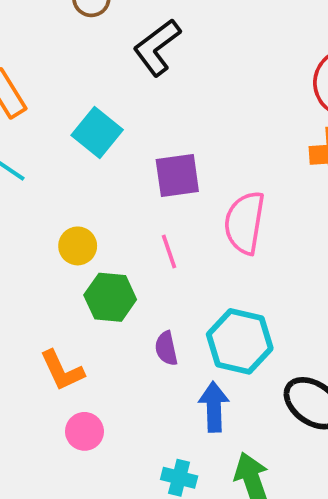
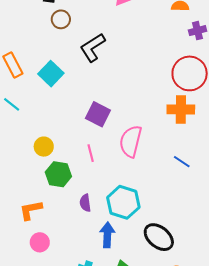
cyan square: (97, 132) -> (51, 74), moved
purple square: (177, 175) -> (98, 114), turned 30
orange L-shape: (62, 370) -> (31, 210), turned 100

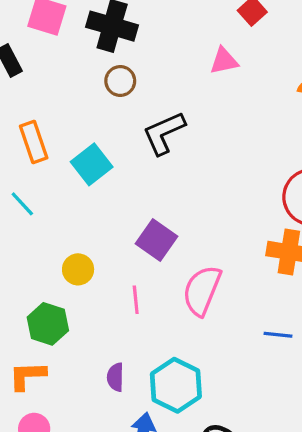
yellow circle: (44, 147) -> (78, 269), moved
blue line: (182, 162) -> (278, 335), turned -36
green hexagon: (58, 174) -> (48, 324), moved

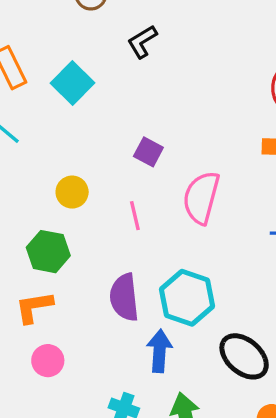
black L-shape: (164, 133) -> (142, 42), size x0.7
purple square: (157, 240) -> (148, 152), size x0.7
purple semicircle: (115, 377) -> (124, 297), size x1.6

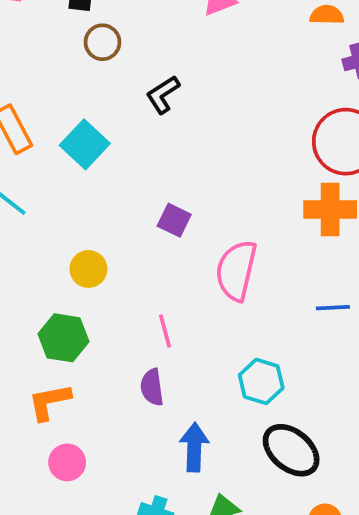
pink line: (135, 216) -> (165, 331), moved
purple semicircle: (124, 297) -> (152, 387), size x0.7
cyan hexagon: (187, 298) -> (261, 381), moved, size x0.7

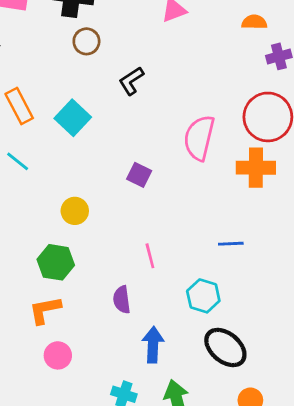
pink semicircle: (236, 270) -> (199, 138), moved
blue line: (333, 308) -> (231, 244), moved
pink line: (165, 331) -> (150, 256), moved

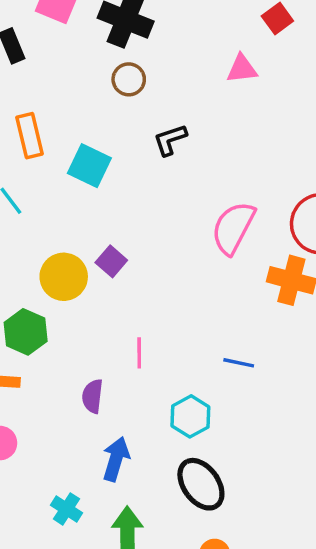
cyan square: (73, 118) -> (89, 166), turned -32
purple square: (139, 175) -> (111, 261), moved
yellow circle: (75, 211) -> (64, 277), size x1.4

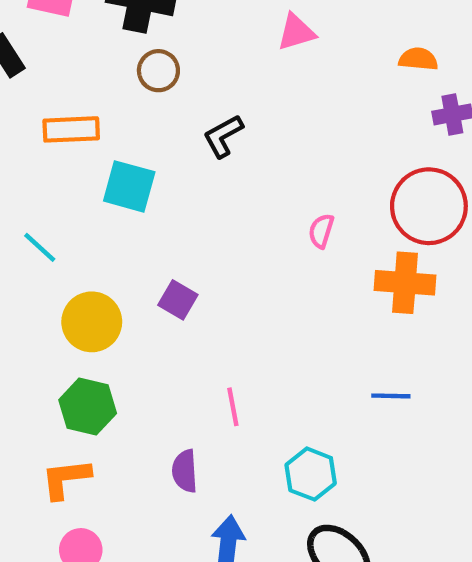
orange rectangle: (30, 136) -> (71, 129), moved, turned -69
pink semicircle: (233, 228) -> (321, 231), size x0.5
yellow circle: (64, 277) -> (92, 322), moved
blue line: (239, 363) -> (391, 396), moved

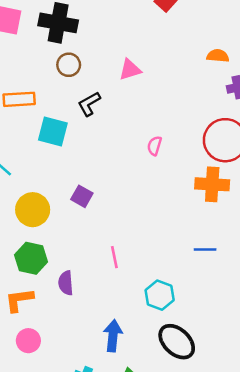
pink triangle: (296, 32) -> (130, 70), moved
black L-shape: (223, 136) -> (89, 104), moved
pink semicircle: (321, 231) -> (154, 146), moved
purple semicircle: (185, 471) -> (66, 283), moved

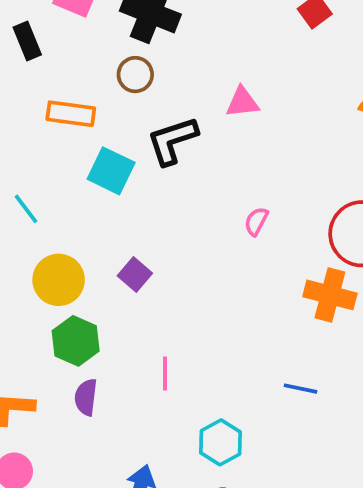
brown circle: (69, 65) -> (135, 75), moved
black L-shape: (89, 104) -> (172, 141), size x1.4
green hexagon: (31, 258) -> (76, 341), moved

